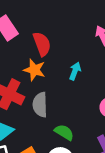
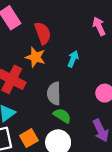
gray semicircle: (40, 105) -> (54, 93), moved

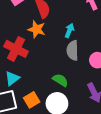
gray semicircle: (54, 93) -> (73, 50), moved

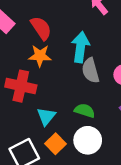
cyan arrow: (69, 31) -> (80, 47), size x1.6
cyan triangle: (12, 78) -> (46, 116), moved

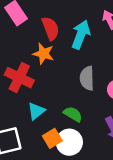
cyan arrow: (80, 47) -> (81, 35), moved
orange square: (55, 144) -> (52, 138), moved

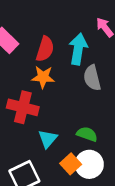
red semicircle: (50, 28) -> (45, 49), turned 50
gray semicircle: (87, 78) -> (92, 78), moved

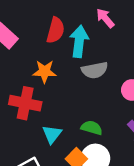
red semicircle: (45, 49) -> (56, 30), moved
gray semicircle: (92, 78) -> (95, 70), turned -85

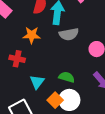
red cross: (25, 103) -> (17, 59), size x0.7

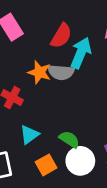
gray semicircle: (69, 34) -> (61, 72), moved
white circle: (69, 100) -> (80, 161), moved

